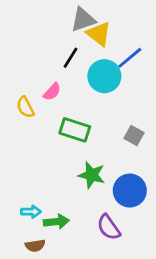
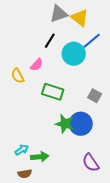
yellow triangle: (99, 34) -> (80, 18), moved
blue circle: (130, 191) -> (81, 124), moved
cyan arrow: (31, 212) -> (22, 150), turned -32
purple semicircle: (109, 227) -> (91, 163), moved

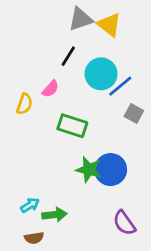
blue line: (92, 41) -> (120, 86), moved
yellow semicircle: (18, 76) -> (24, 104), turned -133
gray square: (95, 96) -> (134, 113), moved

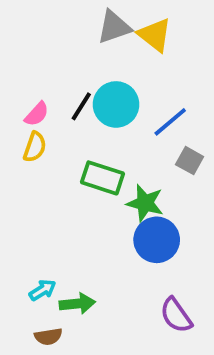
black line: (68, 56) -> (81, 106), moved
cyan circle: (101, 74) -> (116, 104), moved
pink semicircle: (50, 89) -> (37, 114), moved
green star: (89, 170) -> (145, 203), moved

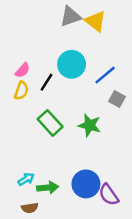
black line: (81, 106) -> (46, 82), moved
green rectangle: (102, 178) -> (50, 123), moved, turned 30
blue circle: (157, 240) -> (86, 184), moved

